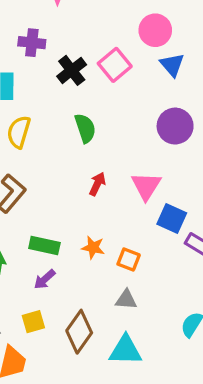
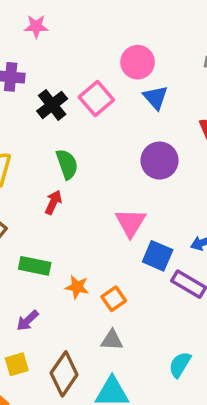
red arrow: (97, 184) -> (53, 202), moved
green rectangle: (44, 246) -> (35, 266), moved
orange square: (129, 259) -> (114, 299), turned 35

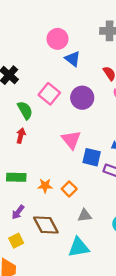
pink square: (96, 98) -> (49, 94), moved
gray triangle: (112, 340) -> (85, 215), moved
brown diamond: (64, 374) -> (46, 225), moved, turned -52

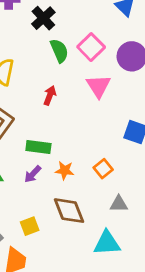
green semicircle: (25, 110) -> (59, 51), moved
pink triangle: (71, 140) -> (98, 86), moved
orange star: (45, 186) -> (65, 170), moved
purple arrow: (18, 212) -> (33, 174), moved

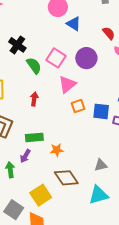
pink triangle: (98, 86) -> (67, 84), turned 36
orange square: (103, 169) -> (78, 106), moved, turned 32
purple arrow: (33, 174) -> (25, 156), moved
yellow square: (30, 226) -> (41, 195), size x1.5

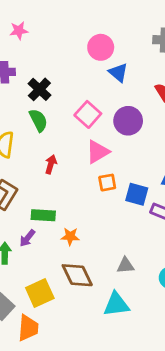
green semicircle: (34, 66) -> (38, 120), moved

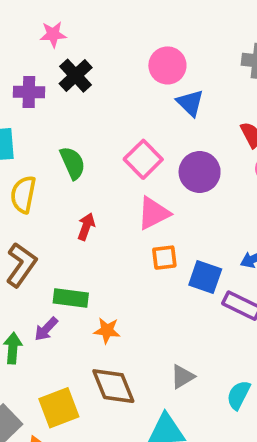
black cross: (39, 89) -> (76, 76), moved
gray triangle: (125, 265) -> (182, 377), turned -30

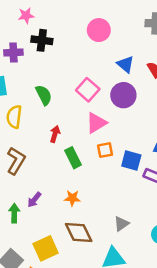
black cross: (76, 76) -> (42, 40), turned -36
blue triangle: (190, 103) -> (125, 64), moved
green rectangle: (71, 298) -> (73, 158), moved, turned 60

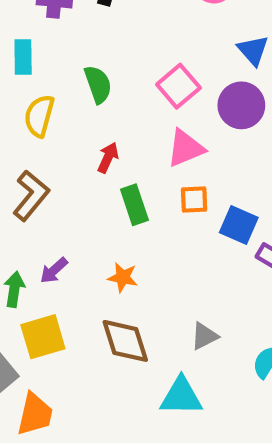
yellow square: (46, 248) -> (43, 337), moved

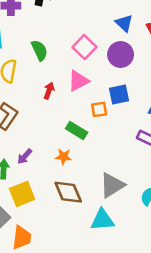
pink triangle: (186, 148) -> (78, 81), moved
green rectangle: (134, 205) -> (77, 130), moved, turned -35
blue square: (239, 225) -> (119, 94), moved, turned -30
gray triangle: (204, 336) -> (112, 185), size x1.6

